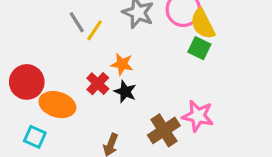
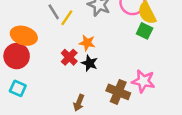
orange ellipse: (57, 105) -> (24, 36), moved
brown cross: (164, 130) -> (118, 92), turned -35
cyan square: (35, 137) -> (18, 88), moved

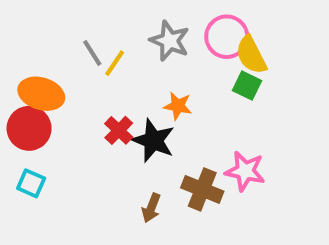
orange star: (87, 43) -> (178, 106), moved
black star: (90, 63) -> (153, 141), size x1.5
brown arrow: (79, 103) -> (151, 208), moved

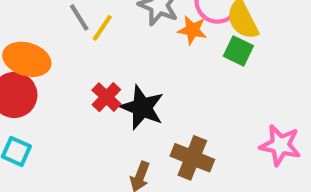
orange star: (178, 106) -> (192, 30), moved
pink star: (245, 171) -> (280, 145), moved

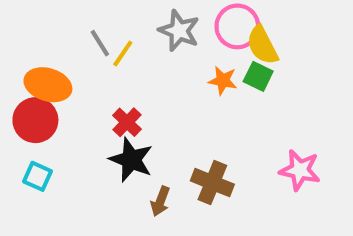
orange star: (192, 30) -> (223, 81), moved
black star: (142, 107) -> (131, 160), moved

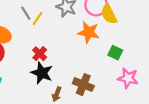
green square: (258, 76) -> (115, 53), moved
orange star: (223, 81) -> (89, 32), size x1.5

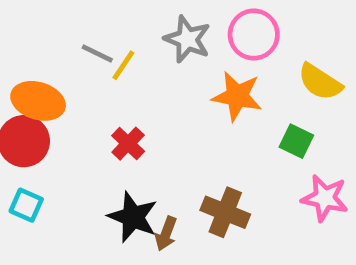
gray line: (26, 13) -> (97, 53), turned -32
yellow semicircle: (109, 14) -> (320, 82), moved, turned -30
black star: (42, 73) -> (133, 217), moved

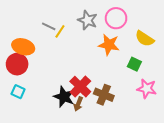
red cross: (128, 144) -> (80, 87), moved, size x1.5

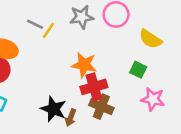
gray star: (87, 20) -> (82, 17), turned -30
orange star: (109, 45) -> (84, 65), moved
red cross: (80, 87) -> (94, 87), moved, turned 30

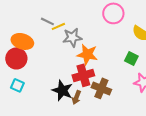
gray star: (82, 17) -> (72, 37), moved
yellow line: (49, 30) -> (58, 26), turned 32
red cross: (94, 87) -> (83, 75), moved

